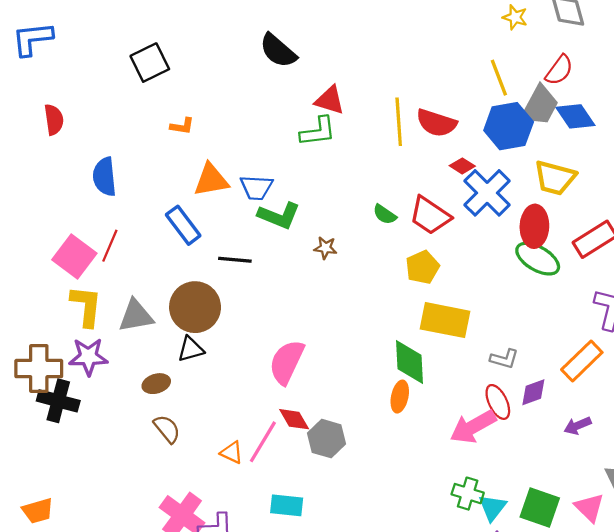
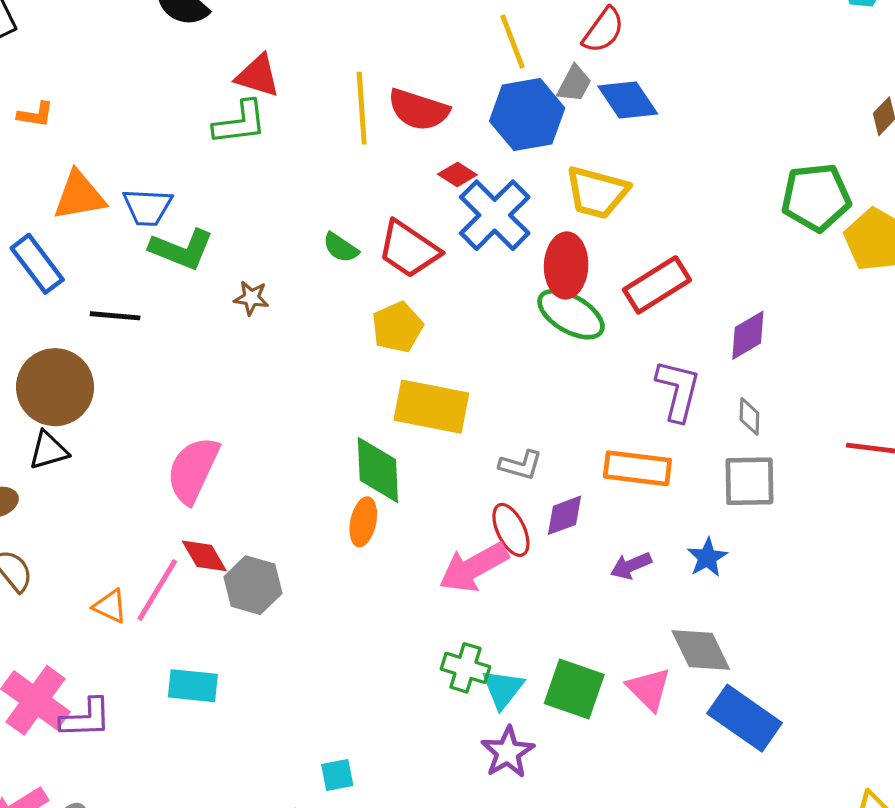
gray trapezoid: (540, 106) -> (574, 84), size x0.6
orange rectangle: (582, 361) -> (637, 468), turned 51

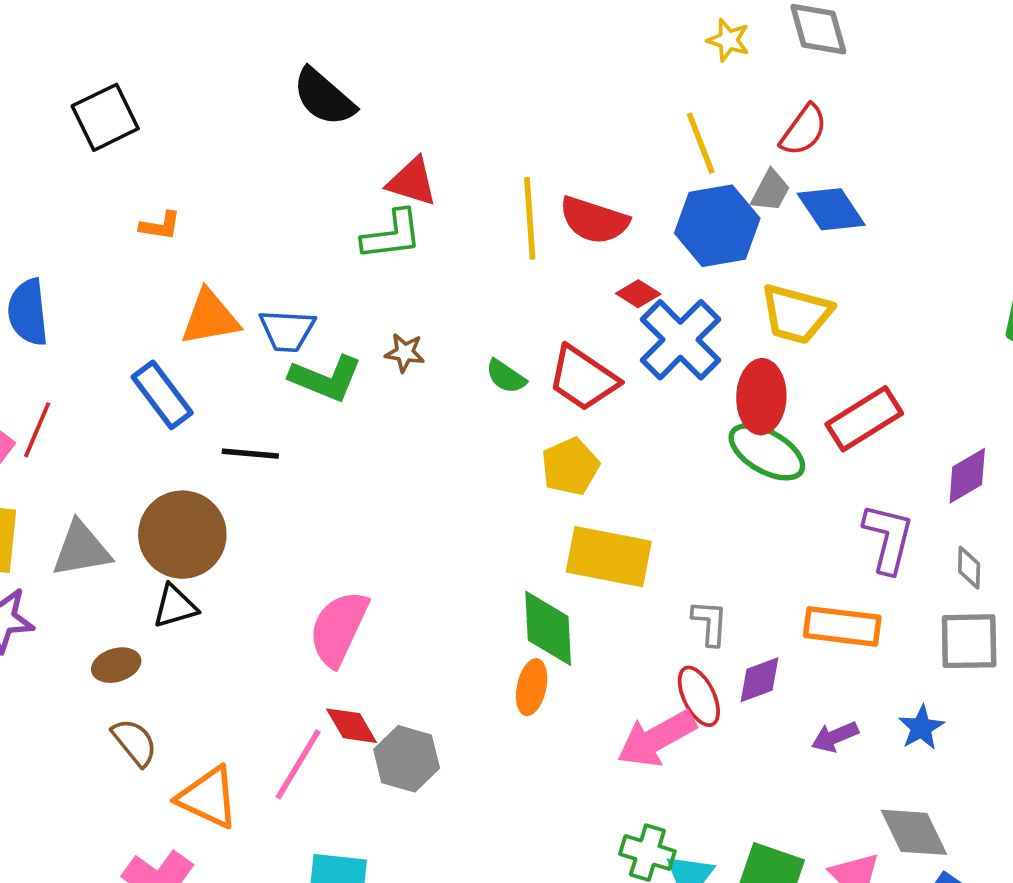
brown star: (251, 298) -> (405, 353), moved
gray L-shape: (521, 465) -> (710, 623), turned -102
orange triangle: (110, 606) -> (208, 797), moved, size x1.6

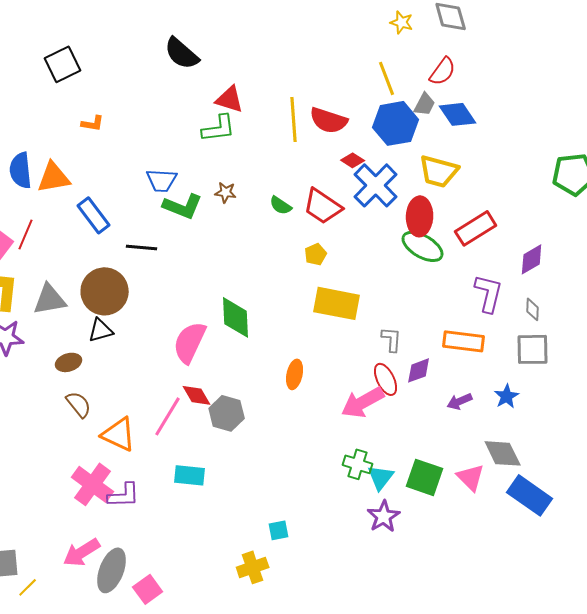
orange triangle: (210, 318) -> (54, 177), moved
yellow pentagon: (570, 467) -> (316, 254), size x0.7
green diamond: (548, 628) -> (236, 317), moved

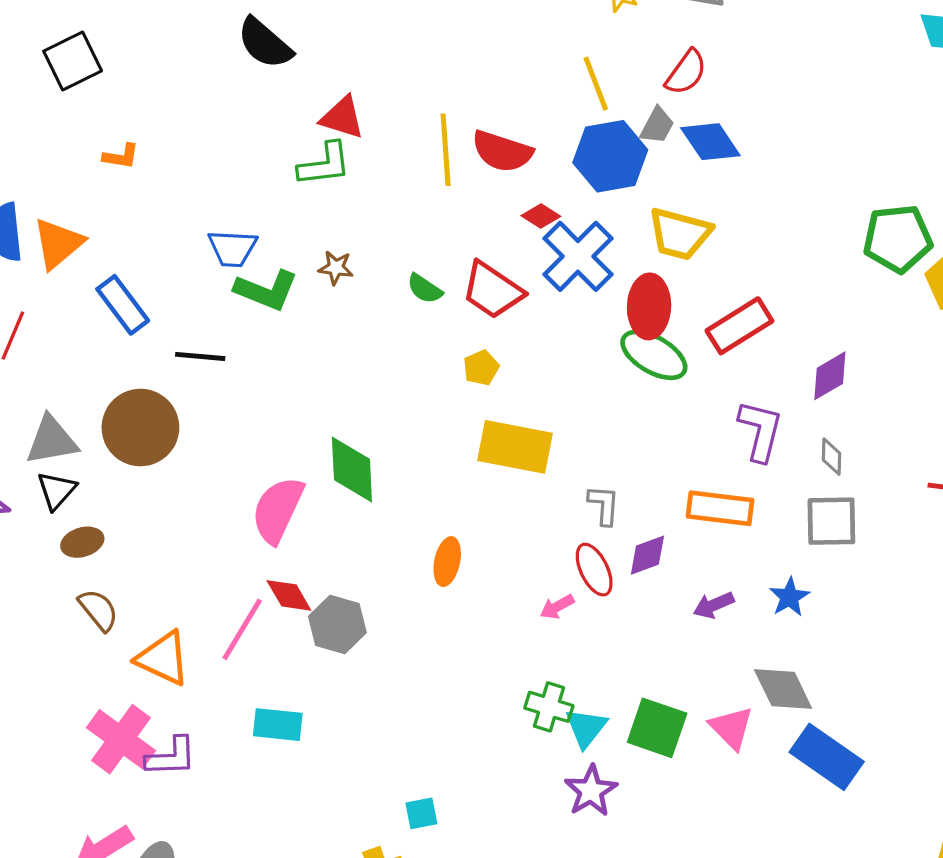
orange triangle: (54, 177) -> (58, 243), turned -30
black triangle: (101, 330) -> (56, 490), moved, turned -32
pink arrow: (363, 402) -> (557, 607), size x0.5

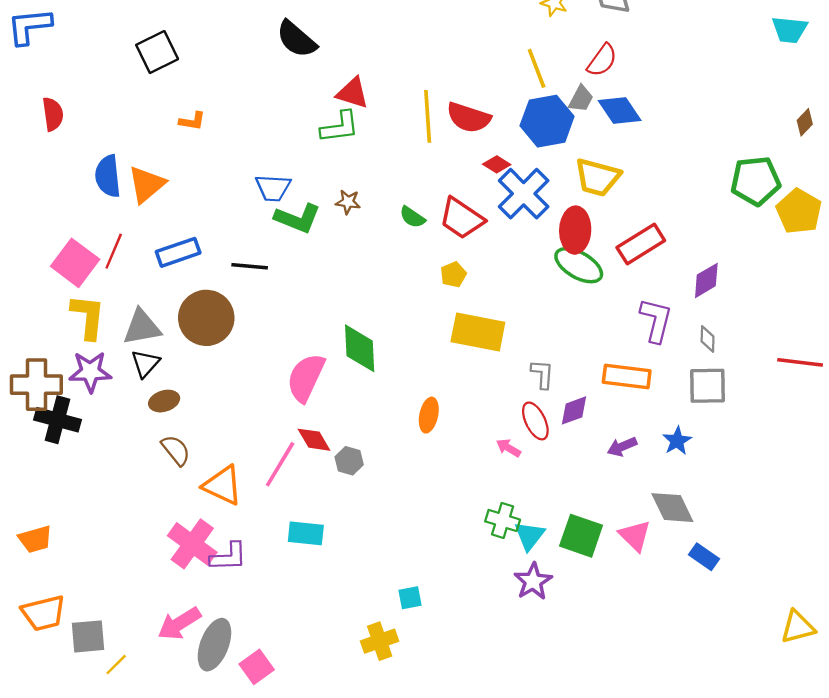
blue rectangle: (123, 305) -> (178, 252), moved, turned -72
pink arrow: (557, 607) -> (508, 448), turned 60
gray hexagon: (337, 624) -> (349, 461), size x0.7
blue rectangle: (827, 757) -> (704, 557), size x0.6

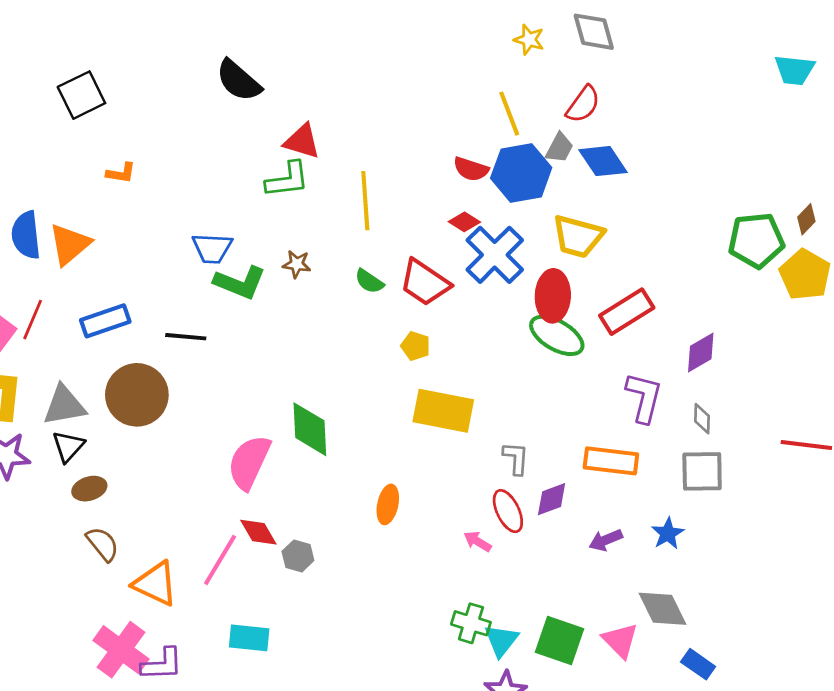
yellow line: (428, 116) -> (365, 201), moved
red semicircle: (469, 118) -> (471, 169), moved, size x0.7
brown diamond: (805, 122) -> (806, 219), moved
yellow pentagon: (453, 275) -> (416, 346), turned -30

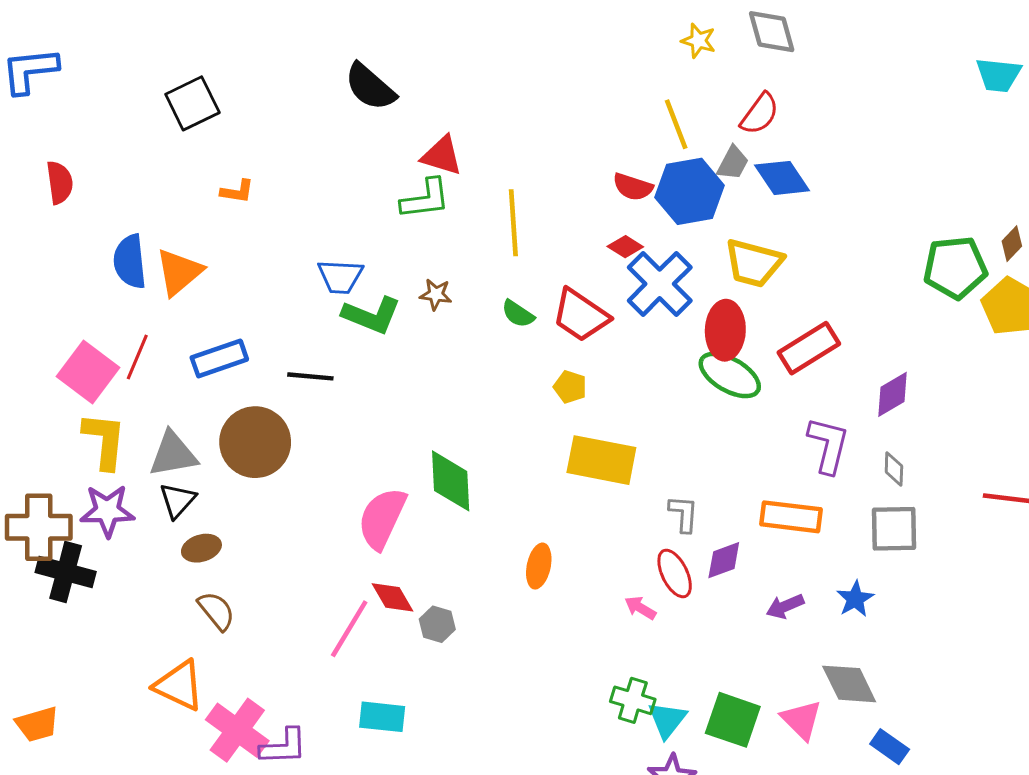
orange triangle: (155, 584) -> (179, 685), moved

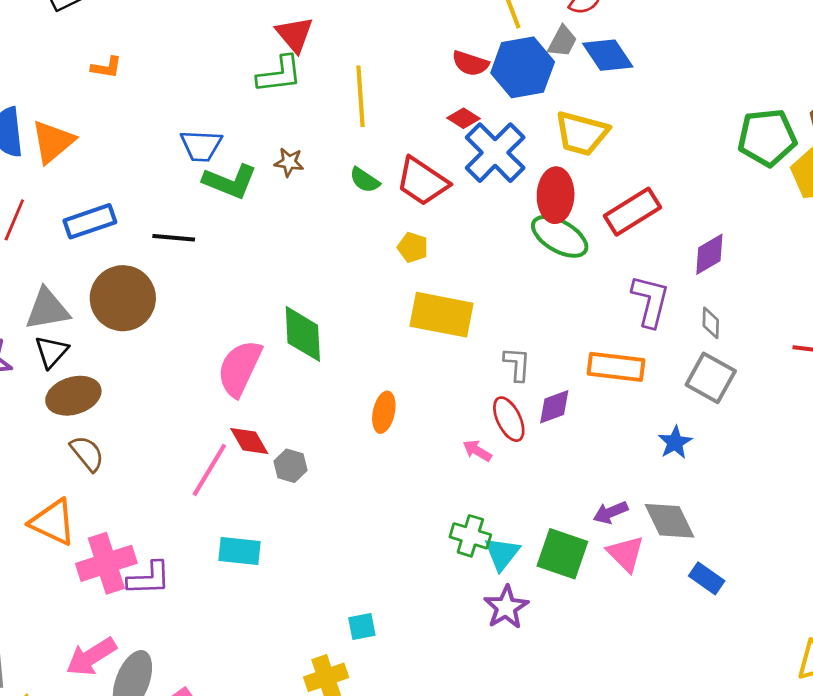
red triangle: (442, 156) -> (295, 34), turned 33
gray square: (894, 529) -> (711, 378), turned 30
brown ellipse: (201, 548) -> (73, 396), size x1.5
purple arrow: (785, 606) -> (610, 512), moved
pink cross: (237, 730) -> (106, 563), turned 36

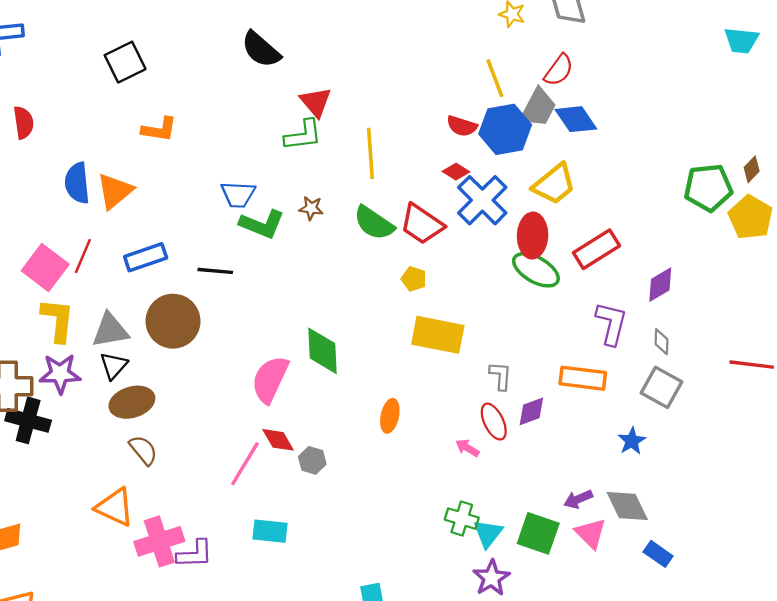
gray trapezoid: (562, 41) -> (538, 108), size x1.5
orange L-shape: (106, 67) -> (159, 129), size x1.4
yellow trapezoid: (582, 133) -> (554, 184), turned -54
green semicircle: (365, 180) -> (374, 223), size x1.6

